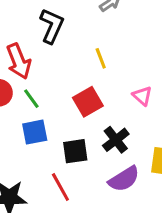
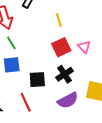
red square: (88, 102) -> (61, 47), moved

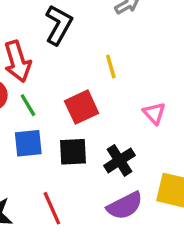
red square: (61, 47) -> (82, 107), moved
black square: (37, 80) -> (73, 152), moved

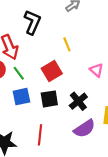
red line: (52, 208) -> (40, 135), turned 36

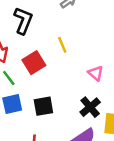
red square: (52, 71) -> (34, 63), moved
black cross: (78, 101) -> (90, 107), moved

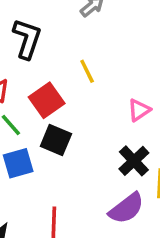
pink triangle: (96, 73) -> (139, 110), turned 49
black square: (43, 106) -> (56, 140), moved, turned 36

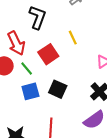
black square: (56, 140) -> (58, 89), moved

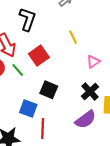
yellow line: (73, 38) -> (73, 37), moved
blue square: (30, 91) -> (28, 108), moved, turned 36

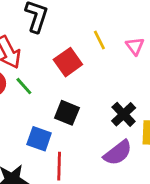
red square: (39, 56) -> (68, 62), moved
pink triangle: (93, 62) -> (135, 46), moved, turned -32

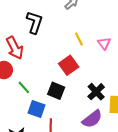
red square: (68, 62) -> (69, 65), moved
green line: (24, 86) -> (24, 87), moved

